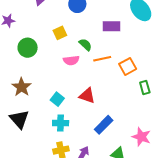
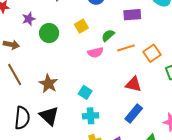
green semicircle: (85, 45) -> (108, 35), turned -80
green circle: (28, 48) -> (49, 33), moved
red triangle: (87, 96) -> (133, 84), moved

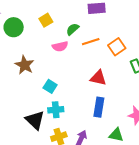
brown star: (48, 84) -> (24, 65), moved
blue rectangle: (134, 114) -> (99, 107), turned -30
black triangle: (49, 116) -> (35, 120), moved

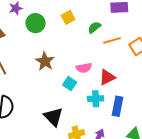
pink semicircle: (60, 46) -> (84, 68), moved
red triangle: (98, 78) -> (107, 77), moved, turned -42
cyan cross: (56, 110) -> (96, 99), moved

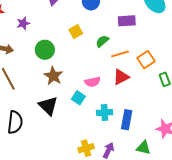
green circle: (35, 23) -> (45, 50), moved
red triangle: (107, 77) -> (121, 77), moved
black triangle: (53, 117) -> (48, 106), moved

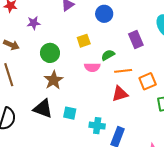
purple rectangle: (127, 21) -> (136, 40), turned 60
pink semicircle: (92, 82) -> (92, 67), moved
cyan square: (78, 98) -> (70, 113), moved, turned -32
black triangle: (48, 106) -> (43, 109), turned -35

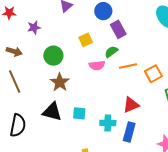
purple rectangle: (136, 40) -> (118, 29), moved
red triangle: (120, 94) -> (131, 105), moved

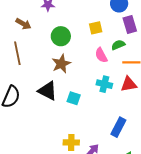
pink semicircle: (97, 65) -> (101, 55), turned 56
red triangle: (131, 105) -> (129, 84), moved
cyan cross: (108, 123) -> (104, 84), moved

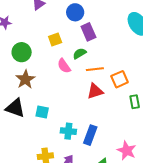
cyan cross: (104, 84) -> (68, 131), moved

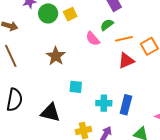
yellow square: (55, 40) -> (70, 14), moved
green circle: (22, 52) -> (48, 13), moved
black triangle: (15, 108) -> (50, 113), moved

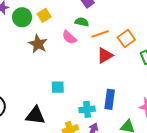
green semicircle: (107, 25) -> (82, 22), turned 56
brown star: (56, 56) -> (38, 44), moved
cyan cross: (104, 103) -> (87, 109), moved

